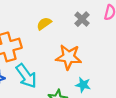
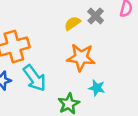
yellow semicircle: (44, 24) -> (72, 23), moved

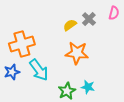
cyan star: (97, 88) -> (88, 87), moved

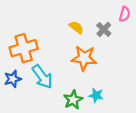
gray cross: (89, 19) -> (104, 29), moved
yellow semicircle: (70, 25) -> (76, 27), turned 72

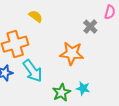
yellow semicircle: (76, 27) -> (36, 16), moved

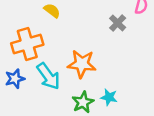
orange star: (72, 53) -> (82, 64), moved

